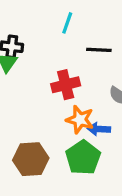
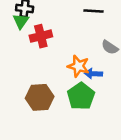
red cross: (66, 85) -> (41, 36), moved

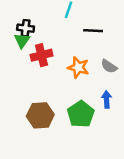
orange star: (78, 66) -> (78, 67), moved
blue arrow: (93, 74) -> (107, 99), moved, turned 84

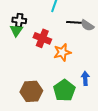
red cross: (42, 55) -> (42, 38), moved, turned 36
gray semicircle: (109, 66) -> (87, 25), moved
orange star: (78, 67) -> (62, 52), turned -30

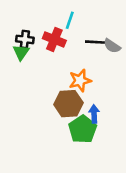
red cross: (42, 38) -> (54, 39), moved
blue arrow: (85, 78) -> (94, 114), moved
brown hexagon: (31, 91) -> (68, 104), moved

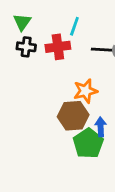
red cross: (54, 39) -> (58, 47), turned -30
green triangle: (21, 52) -> (22, 22), moved

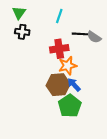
red cross: (58, 47) -> (59, 49), moved
blue arrow: (101, 127) -> (74, 85), moved, turned -40

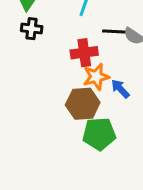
blue arrow: (74, 85) -> (120, 89), moved
green pentagon: (70, 106) -> (99, 134), turned 30

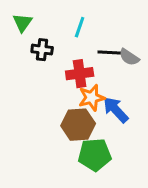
black cross: (32, 29) -> (42, 50), moved
blue arrow: (120, 89) -> (116, 110), size x1.4

